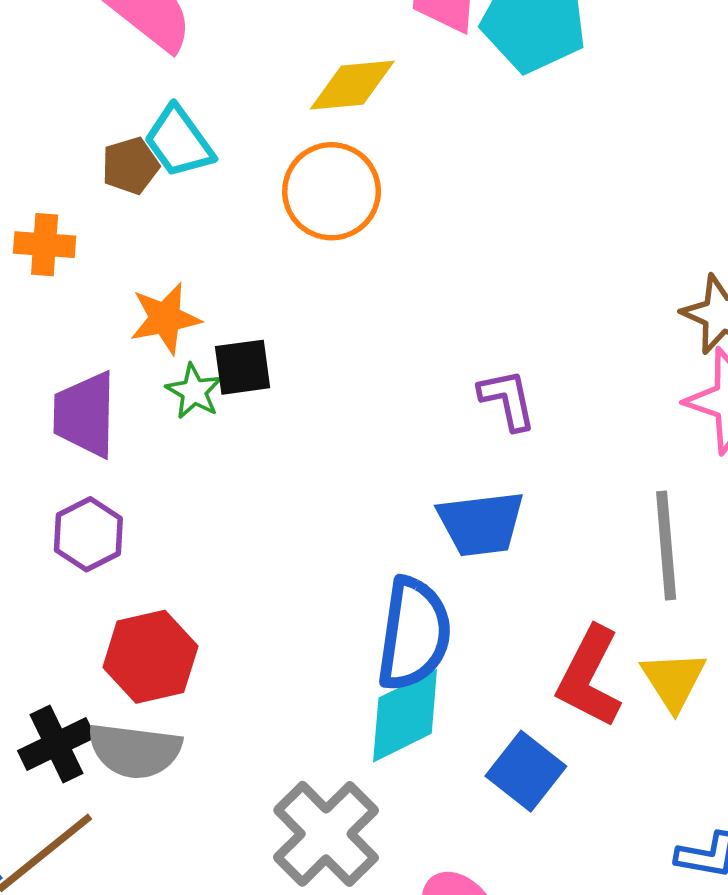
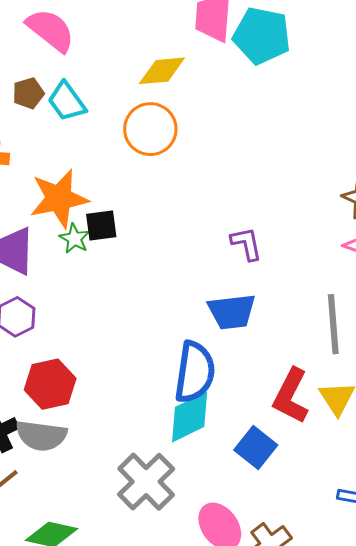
brown pentagon: (130, 166) -> (28, 93), moved
orange star: (165, 318) -> (59, 198), size x1.5

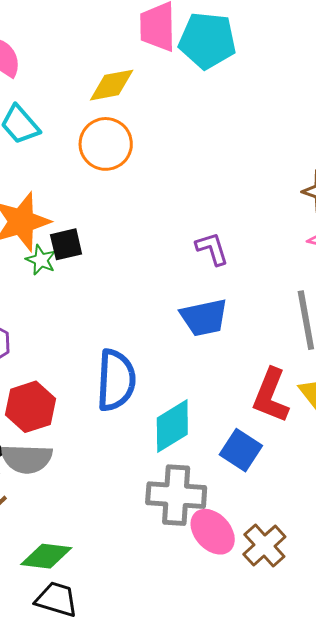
blue semicircle: (195, 372) -> (116, 380), moved
gray cross: (146, 482) -> (176, 495), moved, turned -36

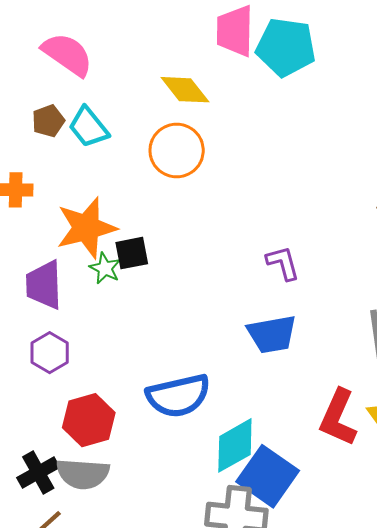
yellow diamond: (112, 85) -> (185, 90), turned 60
blue semicircle: (116, 380) -> (178, 396), turned 72
blue square: (241, 450) -> (268, 476), moved, size x1.4

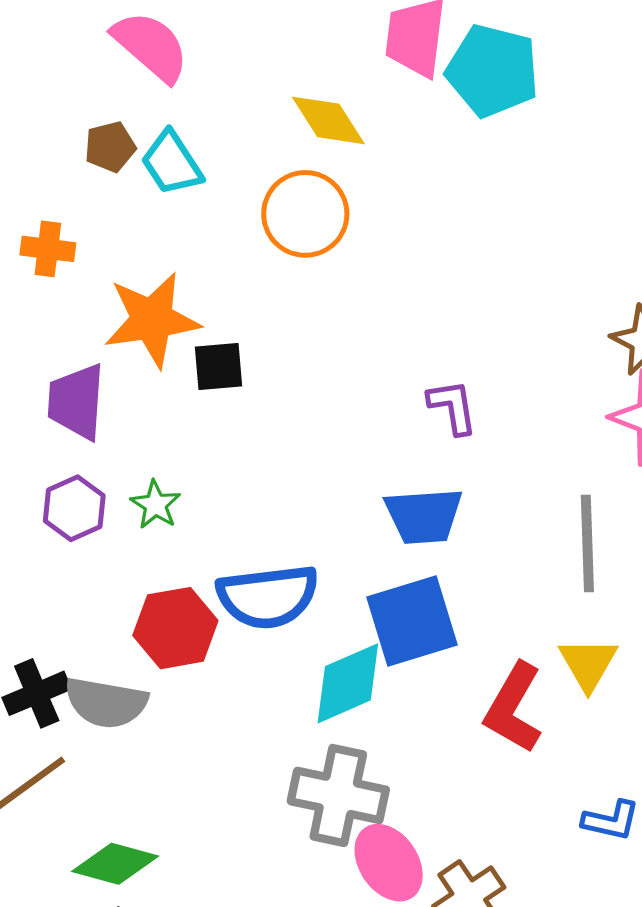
green star: (105, 268) -> (156, 505), moved
red L-shape: (338, 418) -> (514, 708), moved
red hexagon: (89, 420) -> (175, 628), moved
blue square: (268, 476) -> (412, 621), moved, turned 32

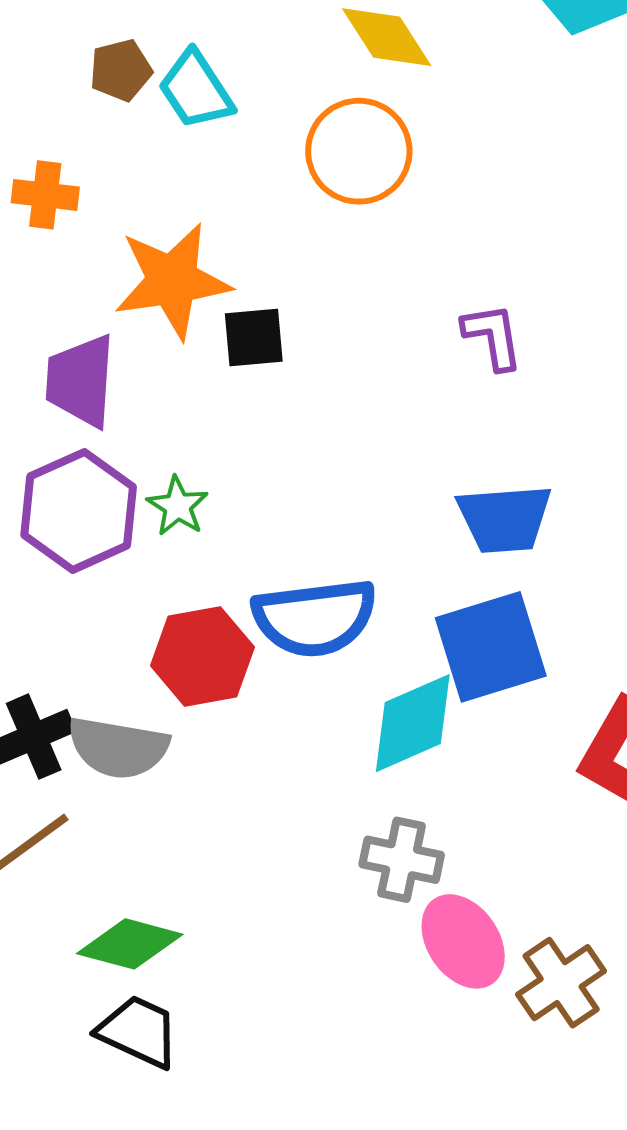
purple L-shape: (453, 407) -> (493, 336), moved
purple hexagon: (74, 508) -> (79, 511), size x1.5
gray cross: (338, 795) -> (402, 860), size x0.7

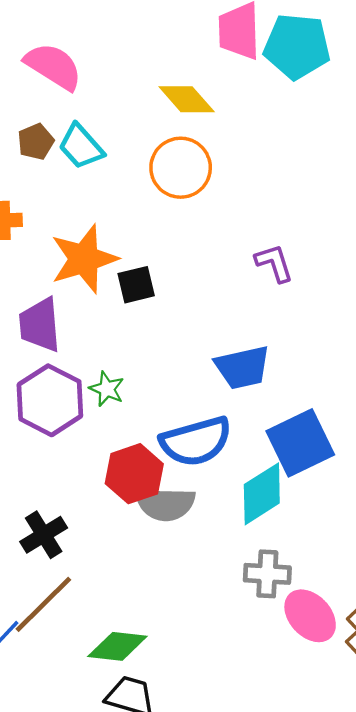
blue trapezoid: (505, 519) -> (243, 367), moved
gray semicircle: (118, 748) -> (166, 504), moved

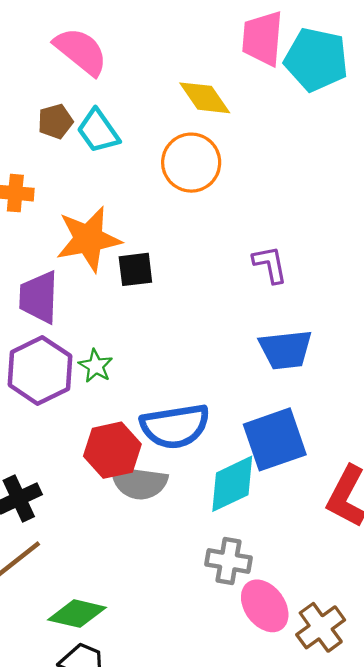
blue trapezoid: (243, 367) -> (286, 350), moved

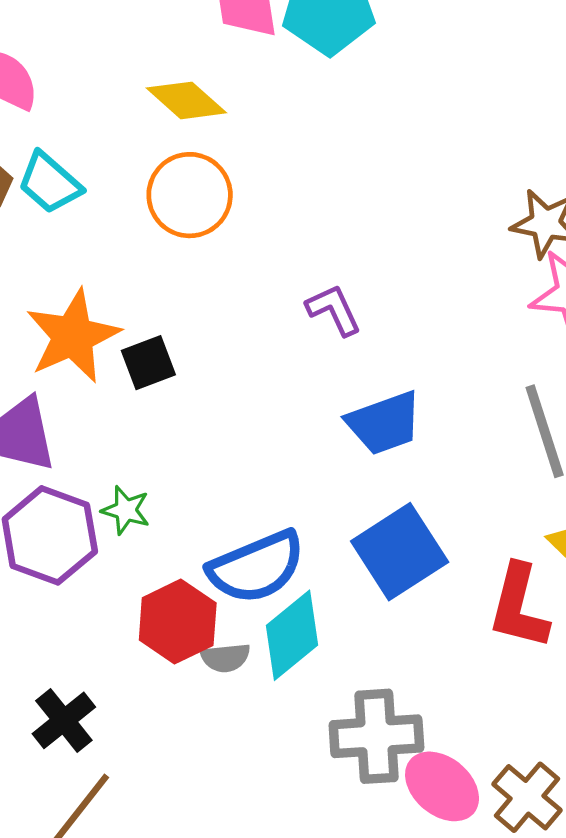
gray semicircle: (139, 483) -> (225, 658), size x0.6
cyan diamond: (232, 484) -> (292, 635), moved
gray cross: (228, 561) -> (376, 736), size x1.4

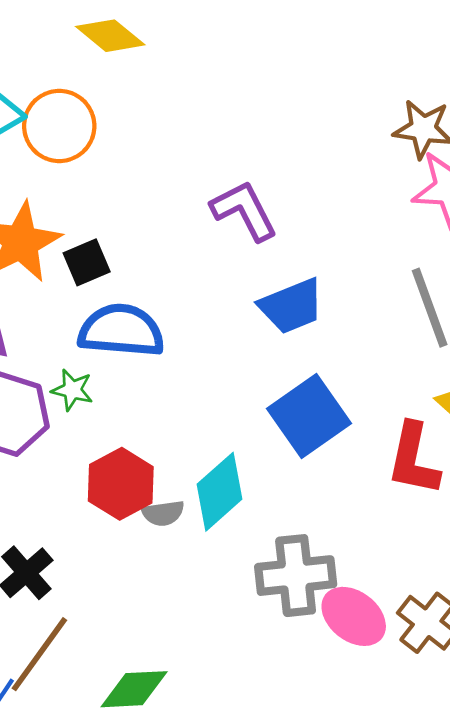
orange circle: (190, 195) -> (59, 126), moved
purple L-shape: (334, 310) -> (244, 211), size x1.4
blue semicircle: (256, 567) -> (121, 331), moved, turned -150

